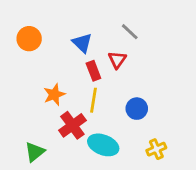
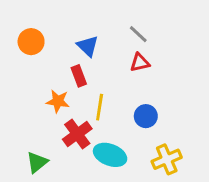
red triangle: (117, 60) -> (140, 62), moved, turned 42
red rectangle: (93, 71) -> (79, 76), moved
orange star: (54, 95) -> (58, 101), turned 30
yellow cross: (156, 149) -> (167, 159), size x1.4

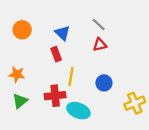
orange star: (58, 101) -> (17, 74), moved
red cross: (77, 134) -> (55, 96), turned 30
yellow cross: (167, 159) -> (135, 103), moved
green triangle: (37, 162) -> (20, 101), moved

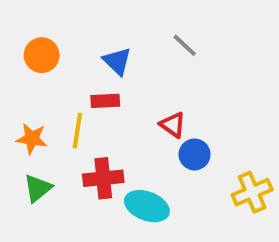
red triangle: (100, 45) -> (173, 125), moved, turned 48
red rectangle: (56, 54) -> (105, 101), turned -72
yellow line: (71, 77) -> (77, 131), moved

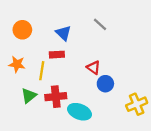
orange star: (32, 139) -> (17, 64), moved
green triangle: (38, 188) -> (29, 96), moved

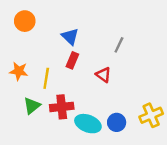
gray line: (100, 24) -> (119, 45), moved, turned 72
orange circle: (22, 30) -> (25, 21), moved
red rectangle: (57, 55) -> (72, 60), moved, turned -64
blue circle: (105, 84) -> (117, 122), moved

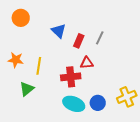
red rectangle: (72, 60) -> (79, 41), moved
red triangle: (103, 75) -> (87, 63), turned -40
red cross: (62, 107) -> (71, 77), moved

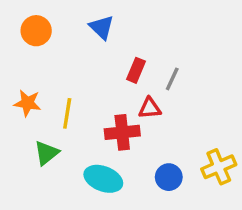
blue triangle: (59, 31) -> (102, 27), moved
gray line: (100, 38) -> (172, 79), moved
cyan ellipse: (74, 104) -> (103, 179), moved

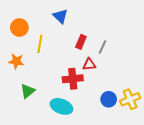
orange circle: (36, 31) -> (19, 27), moved
yellow line: (67, 113) -> (40, 44), moved
blue circle: (169, 177) -> (109, 99), moved

